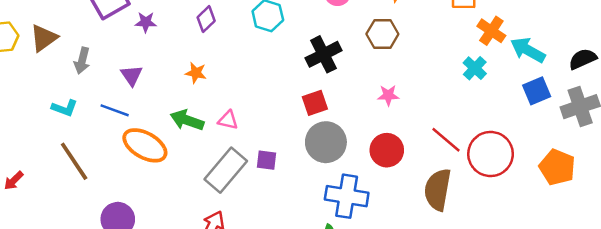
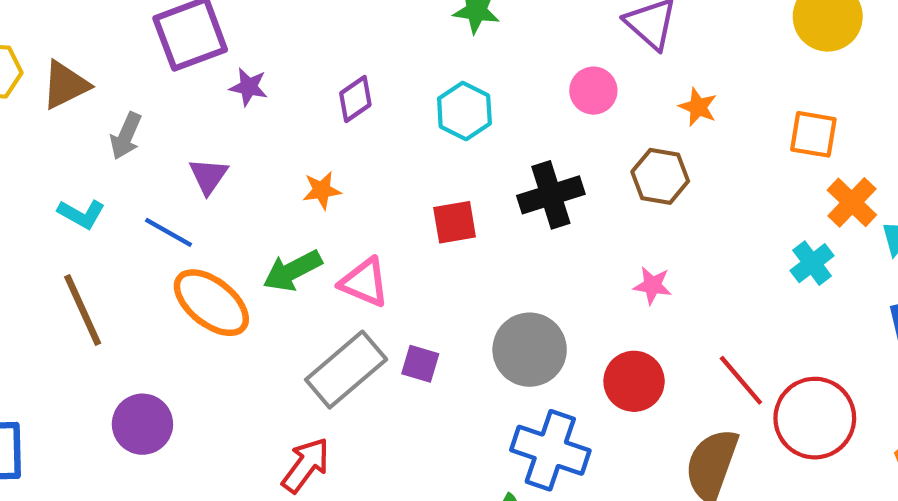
orange star: (196, 73) -> (322, 190), turned -30
red square: (315, 103) -> (455, 222), moved
green arrow: (187, 120) -> (292, 271), turned -56
pink triangle: (228, 120) -> (364, 282), size x1.4

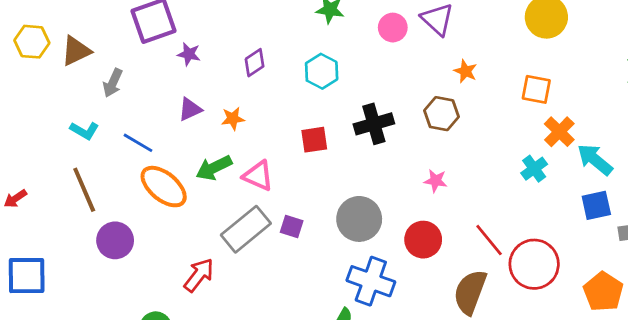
pink circle: (593, 91) -> (393, 28), moved
purple triangle: (208, 176) -> (190, 109), moved, turned 30
purple circle: (142, 424) -> (115, 240), moved
red arrow: (306, 465) -> (199, 275), moved

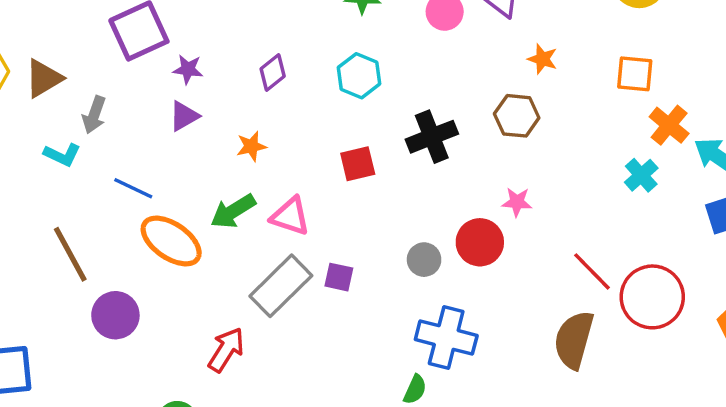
purple triangle: (190, 109) -> (184, 116), moved
cyan L-shape: (85, 131) -> (62, 155), moved
gray circle: (359, 219) -> (424, 260), size x0.6
red circle: (423, 240) -> (480, 242), moved

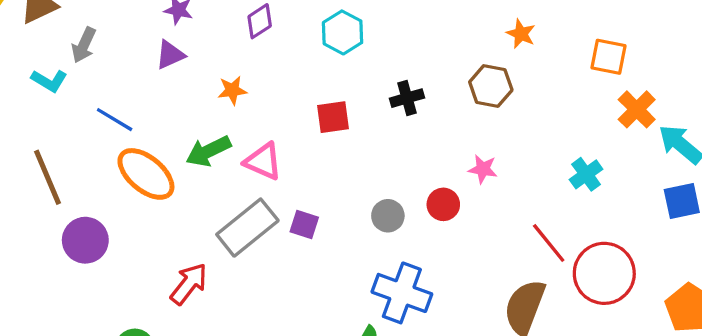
black cross: (432, 137) -> (407, 98), size x0.7
cyan cross: (641, 175) -> (586, 174), moved
red circle: (480, 242) -> (443, 204), size x0.7

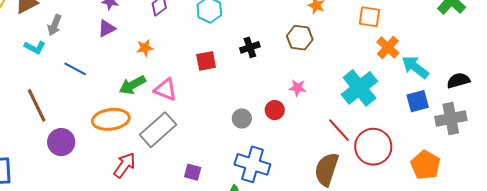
orange ellipse: (146, 174) -> (111, 119), moved, turned -45
cyan cross: (586, 174) -> (359, 88), size x1.8
purple square: (304, 225) -> (193, 172), moved

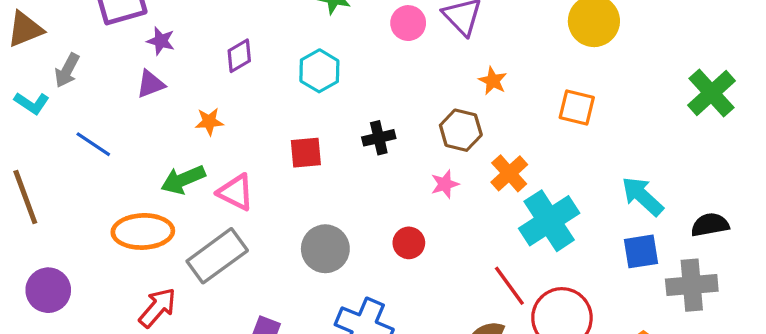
orange cross: (388, 47) -> (509, 173), moved
pink star: (297, 88) -> (445, 184), moved, turned -30
gray circle: (242, 118) -> (325, 249), moved, size x1.5
purple circle: (61, 142) -> (48, 290), moved

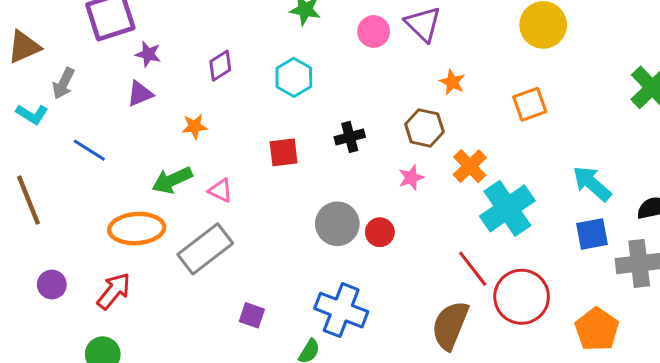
orange square: (577, 108) -> (530, 104), turned -32
pink triangle: (236, 192) -> (221, 190), size x0.7
gray circle: (325, 249) -> (337, 224), moved
purple circle: (48, 290) -> (52, 285), size x0.7
red arrow: (157, 308) -> (114, 291), moved

